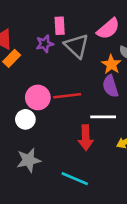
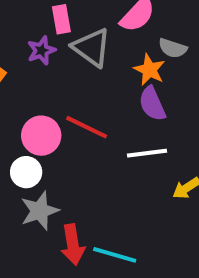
red line: (67, 96) -> (87, 127), turned 40
red arrow: (86, 138) -> (73, 245), moved
gray star: (29, 160) -> (40, 211), moved

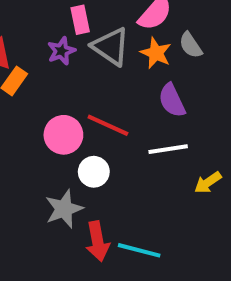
gray semicircle: (173, 48) -> (191, 45), turned 40
orange star: (149, 70) -> (156, 53), moved
white circle: (26, 172) -> (94, 172), moved

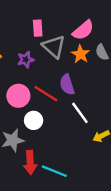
purple star: (61, 51) -> (26, 60), moved
purple semicircle: (172, 100) -> (67, 85), moved
white line: (168, 149) -> (80, 113), turned 55

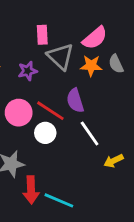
orange star: (80, 54) -> (91, 66), turned -30
white circle: (34, 120) -> (45, 133), moved

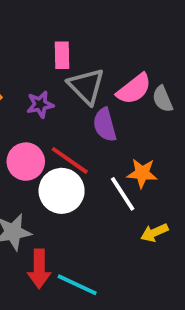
pink semicircle: (95, 38) -> (134, 89), moved
orange star: (91, 66) -> (142, 173), moved
purple semicircle: (75, 101) -> (105, 125), moved
white circle: (45, 133) -> (62, 191), size x1.5

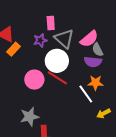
gray semicircle: (163, 99) -> (98, 50), moved
purple star: (40, 104) -> (40, 40), moved
purple semicircle: (105, 125) -> (93, 62), moved, turned -66
white circle: (62, 191) -> (57, 61), moved

